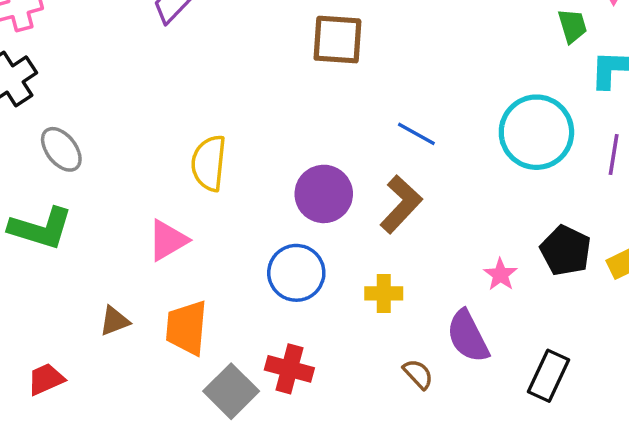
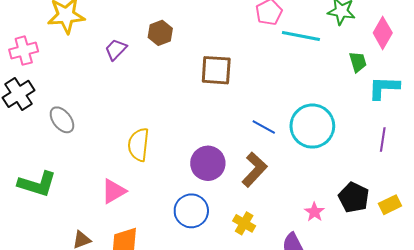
cyan circle: (536, 132) -> (312, 126), moved
gray ellipse: (61, 149) -> (62, 120), moved
yellow cross: (384, 293) -> (244, 223), turned 30

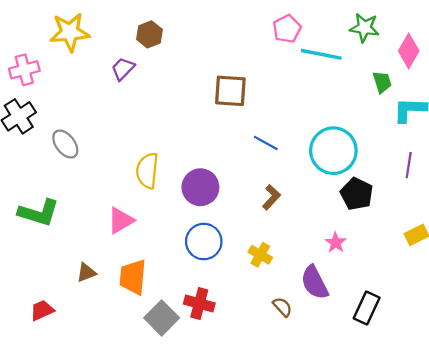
brown hexagon: (160, 33) -> (149, 34), moved
blue line: (264, 127) -> (266, 143), moved
purple circle: (208, 163) -> (200, 187), moved
brown L-shape: (254, 169) -> (271, 197), size x0.7
black pentagon: (354, 197) -> (357, 194), moved

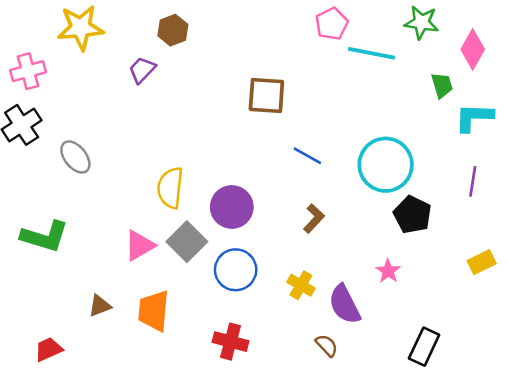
purple semicircle: (315, 283) -> (345, 304), moved
gray square: (162, 318) -> (187, 242), moved

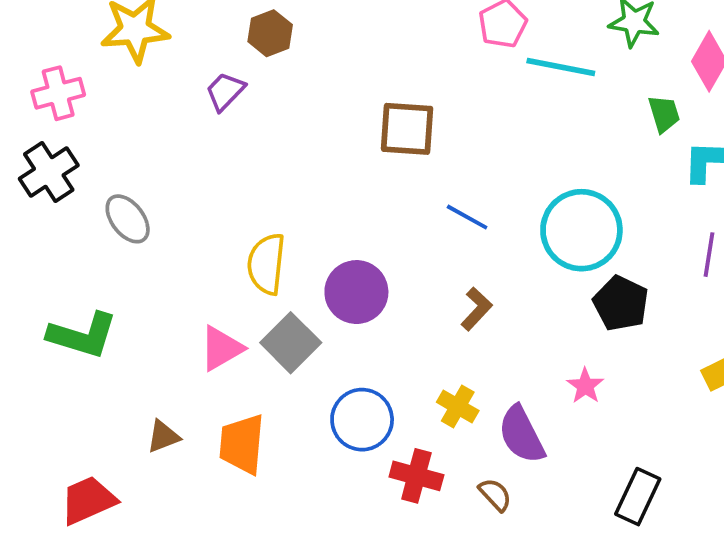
blue circle: (236, 270) -> (362, 420), moved
red cross: (230, 342) -> (416, 476), moved
red trapezoid: (49, 349) -> (88, 500), size x1.4

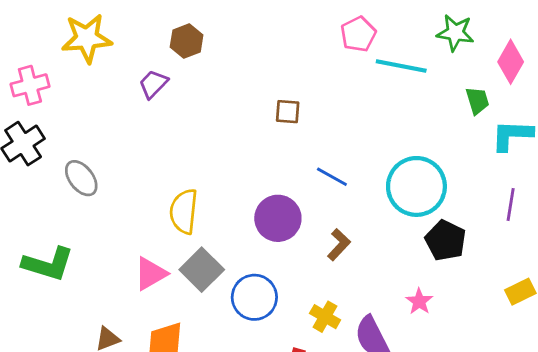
brown square: (407, 129) -> (288, 112), size x0.6
purple circle: (356, 292) -> (278, 218), moved
blue circle: (362, 420) -> (254, 297), moved

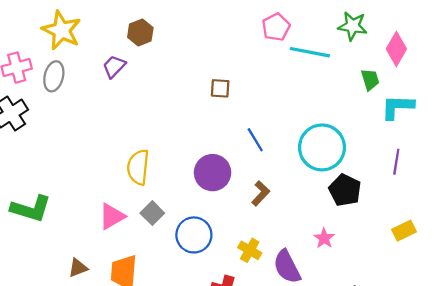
yellow star: (87, 38) -> (62, 30), turned 30
blue line: (332, 177) -> (255, 140), turned 30
gray ellipse: (81, 178) -> (54, 76), moved, turned 52
gray square: (202, 270) -> (152, 213), size x0.7

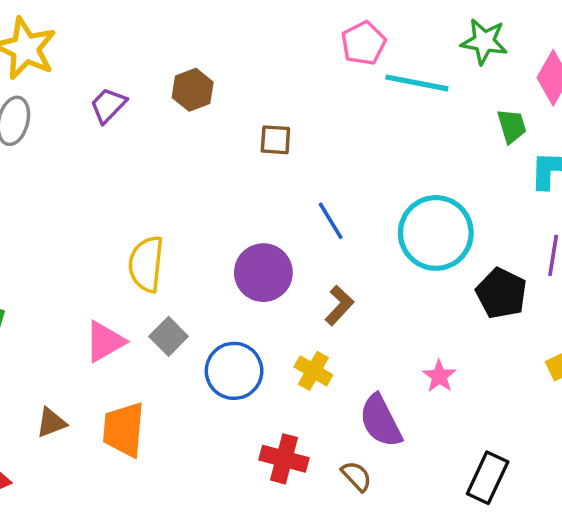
brown hexagon: (140, 33) -> (193, 90), moved
black pentagon: (345, 190) -> (501, 293), moved
yellow cross: (250, 250) -> (313, 371), moved

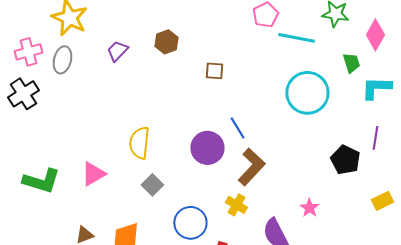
blue line: (331, 221) -> (237, 128), moved
cyan circle: (436, 233) -> (307, 93), moved
brown L-shape: (339, 305) -> (251, 167), size x1.6
pink triangle: (105, 342) -> (93, 174), moved
blue circle: (234, 371) -> (190, 223), moved

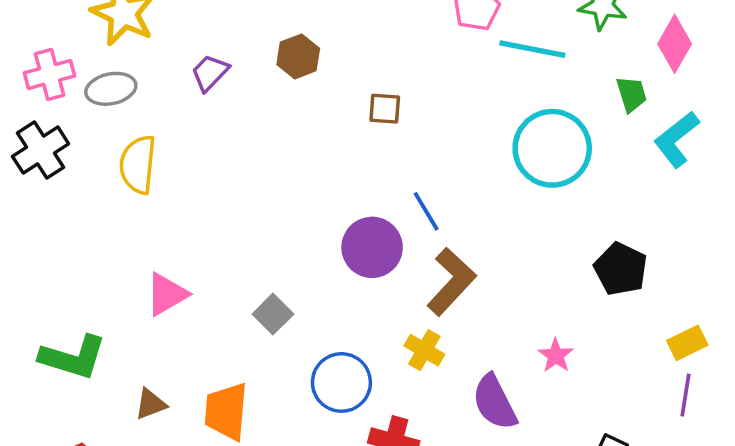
gray ellipse: (62, 60) -> (111, 89), turned 64
cyan L-shape: (376, 88) -> (677, 139), turned -40
purple line: (375, 138) -> (686, 395), moved
yellow semicircle: (139, 143) -> (138, 164), moved
green L-shape: (41, 181) -> (73, 357), moved

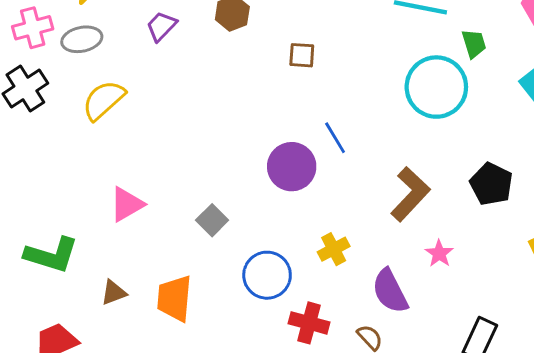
green trapezoid: (631, 94) -> (474, 44), moved
yellow semicircle: (138, 164) -> (104, 100), turned 42
brown L-shape: (451, 282) -> (410, 194), moved
yellow cross: (424, 350) -> (334, 249), turned 32

